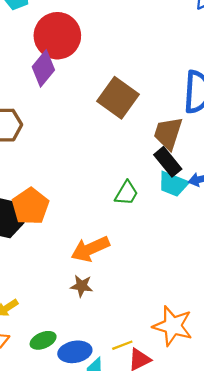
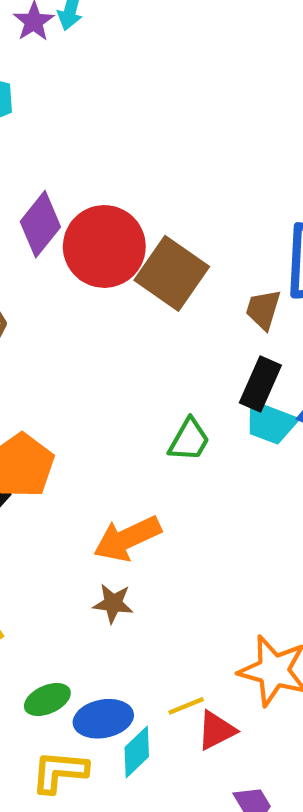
red circle: (57, 36) -> (104, 246), moved
brown trapezoid: (168, 133) -> (263, 309), moved, size x0.7
black rectangle: (168, 162) -> (260, 384), turned 64

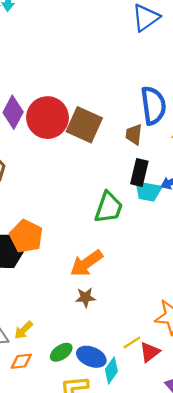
green trapezoid: (189, 440) -> (109, 207), size x1.4
blue ellipse: (103, 719) -> (91, 357), turned 44

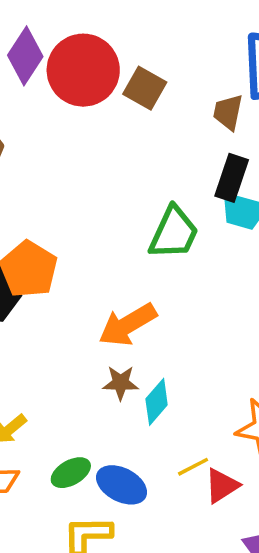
brown square: (84, 125) -> (145, 88), size x0.7
cyan diamond: (111, 370) -> (157, 402), moved

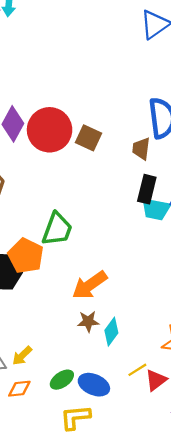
green trapezoid: (174, 233) -> (57, 229), moved

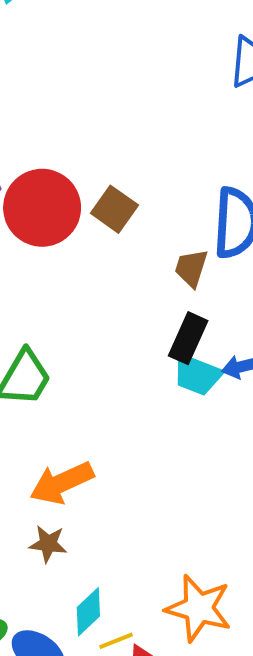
brown square: (88, 138) -> (114, 209), moved
cyan diamond: (111, 332) -> (88, 612), moved

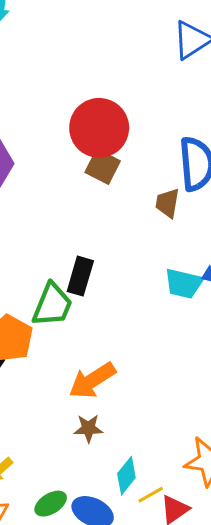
red circle: (42, 208) -> (99, 128), moved
black rectangle: (188, 338) -> (80, 276), moved

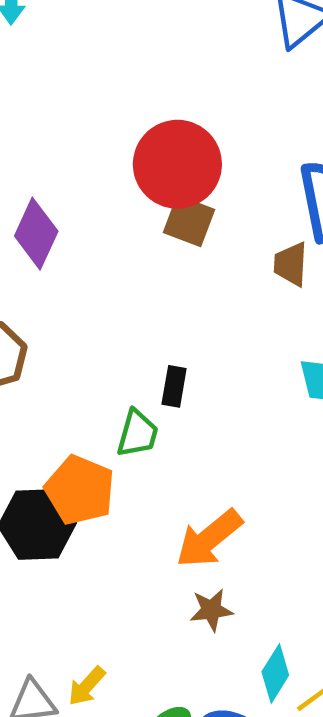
black rectangle: (80, 276) -> (174, 386), size x0.7
green trapezoid: (52, 305) -> (138, 433), size x0.7

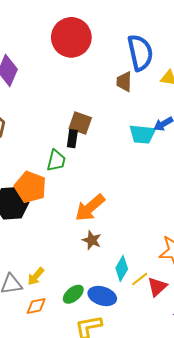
brown square: (189, 221) -> (80, 123), moved
brown star: (211, 610) -> (92, 240), turned 30

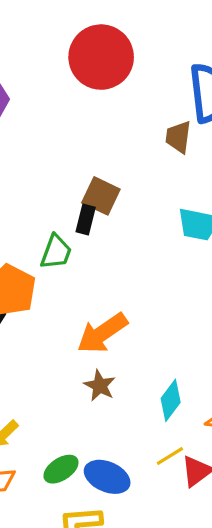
cyan diamond: (122, 268) -> (171, 400), moved

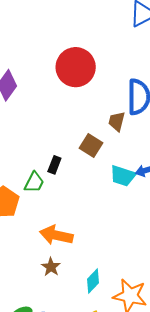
brown square: (101, 196) -> (91, 145), moved
orange arrow: (102, 333) -> (56, 235), turned 40

